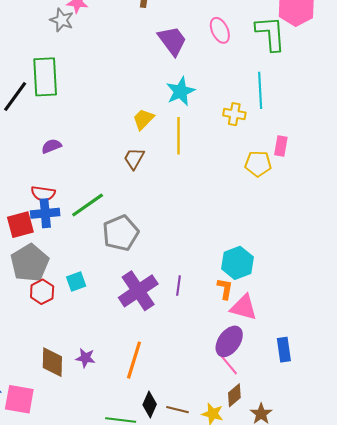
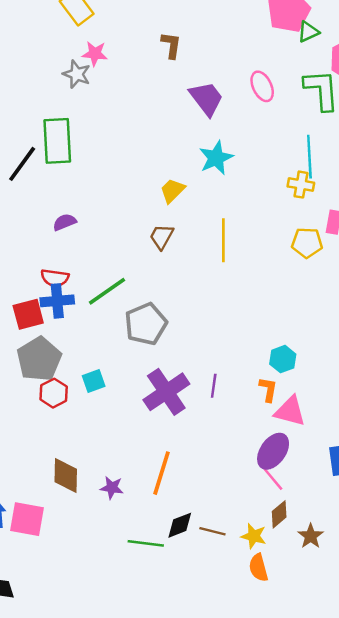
yellow cross: (234, 114) -> (301, 185), moved
yellow line: (179, 136) -> (223, 240), moved
cyan hexagon: (237, 263) -> (283, 359), size x0.7
purple star: (85, 358) -> (112, 488), moved
black diamond: (150, 404) -> (180, 525), turned 45

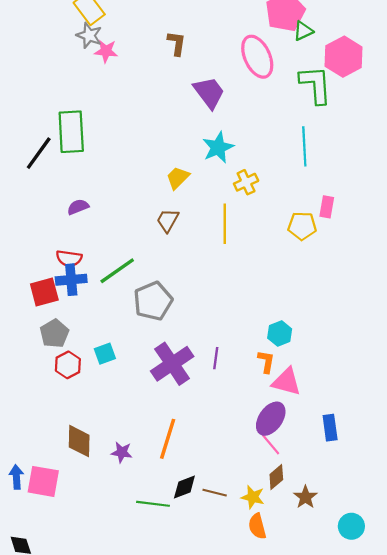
gray star: (77, 74) -> (89, 35), moved
pink ellipse: (262, 86) -> (257, 57), moved, size x1.5
yellow cross: (301, 185) -> (246, 182), moved, turned -35
gray pentagon: (39, 359) -> (54, 333), size x0.7

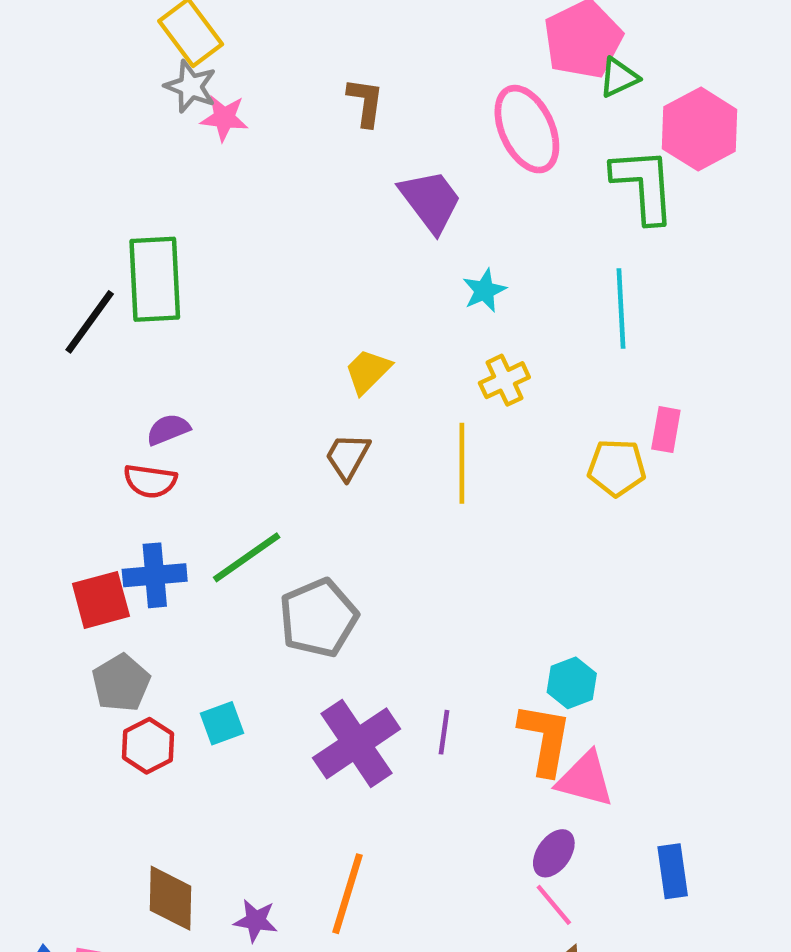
cyan star: (218, 147) -> (484, 291), moved, size x0.7
red semicircle: (69, 258) -> (150, 481), moved
orange L-shape: (266, 362) -> (545, 739), size x1.6
purple ellipse: (271, 419) -> (554, 853), size x0.7

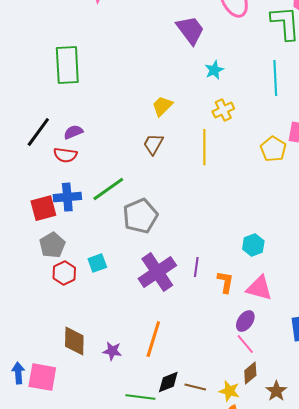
black line: (90, 322) -> (38, 132), moved
yellow pentagon: (617, 468) -> (273, 149), turned 30
orange L-shape: (545, 739) -> (225, 282), moved, size x0.7

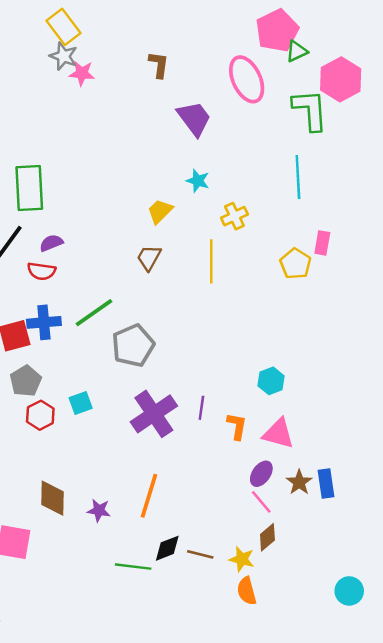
green rectangle: (67, 65) -> (29, 188), moved
cyan star: (214, 70) -> (198, 181), moved, turned -30
brown star: (276, 391) -> (299, 482), moved

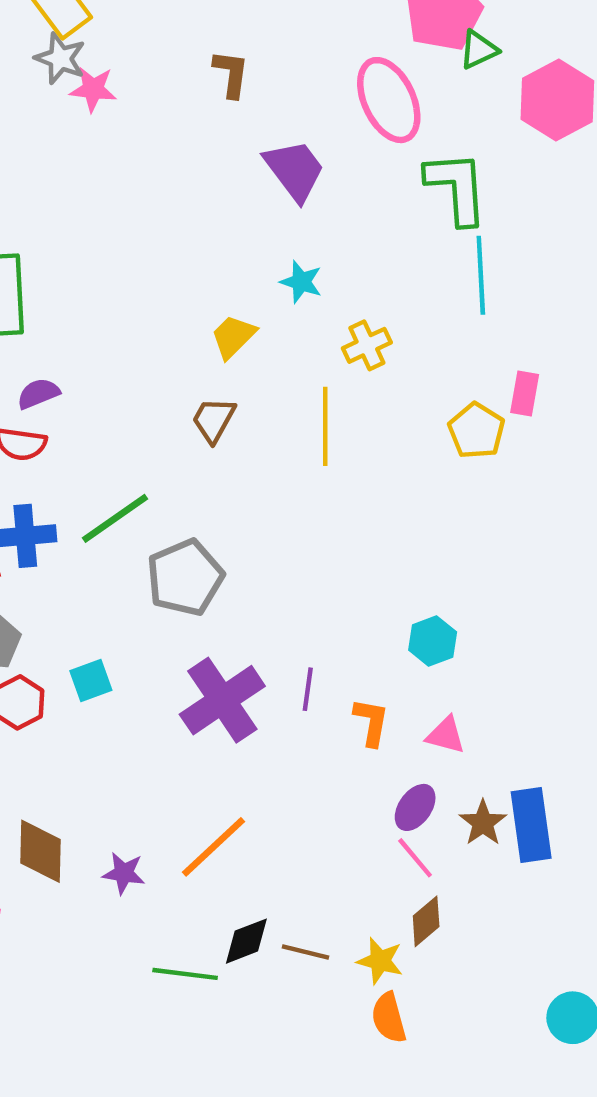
green L-shape: (310, 110) -> (457, 188), moved
pink triangle: (278, 433) -> (446, 735), size x0.7
blue rectangle: (326, 484) -> (531, 825), size x1.4
orange line: (149, 496) -> (214, 847), turned 30

